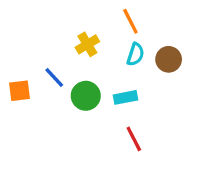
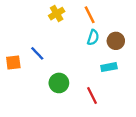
yellow cross: (87, 44) -> (57, 14), moved
green circle: (86, 96) -> (59, 83), moved
cyan rectangle: (126, 97) -> (109, 67), moved

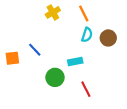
cyan rectangle: (109, 67) -> (75, 61), moved

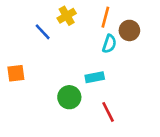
orange line: (84, 13) -> (105, 17), turned 42
brown circle: (108, 38) -> (129, 30), moved
blue line: (35, 50) -> (43, 32), moved

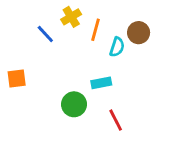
orange line: (105, 17) -> (96, 30), moved

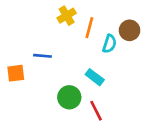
blue line: (45, 34) -> (43, 56), moved, turned -42
cyan rectangle: (101, 83) -> (95, 77), turned 48
red line: (116, 120) -> (96, 111), moved

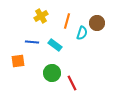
yellow cross: (67, 16) -> (41, 16), moved
orange square: (16, 73) -> (18, 61), moved
cyan rectangle: (95, 77) -> (55, 45), moved

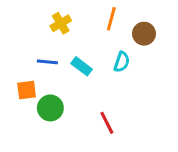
orange line: (67, 21) -> (111, 19), moved
cyan semicircle: (82, 33) -> (122, 62), moved
green circle: (52, 73) -> (50, 108), moved

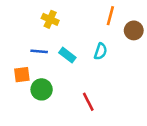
orange line: (111, 19) -> (110, 16), moved
yellow cross: (61, 23) -> (50, 19), turned -35
brown circle: (144, 34) -> (134, 30), moved

